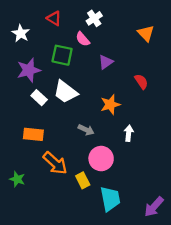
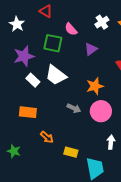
white cross: (94, 18) -> (102, 22), moved
white arrow: (129, 133) -> (111, 142), moved
pink circle: (101, 159) -> (101, 111), moved
orange arrow: (55, 163) -> (47, 137), size x0.6
yellow rectangle: (83, 180) -> (71, 152), turned -48

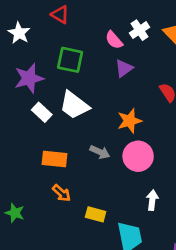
pink semicircle: (71, 29) -> (114, 40), moved
orange rectangle: (28, 112) -> (54, 159), moved

